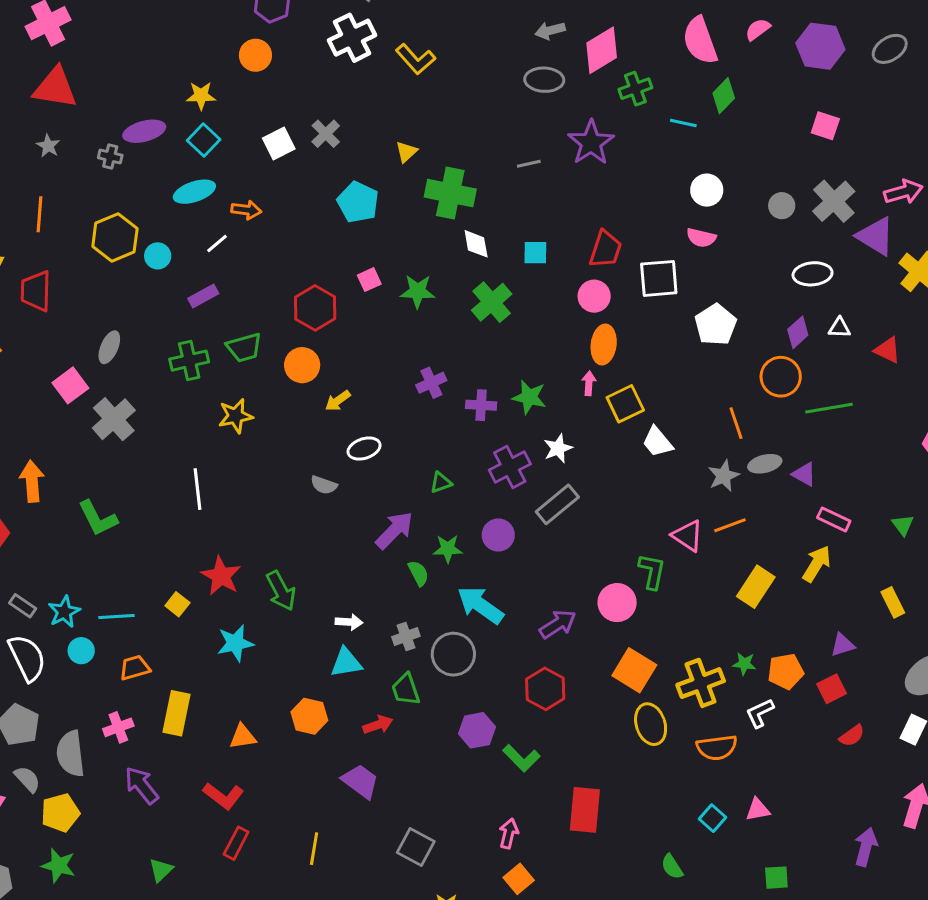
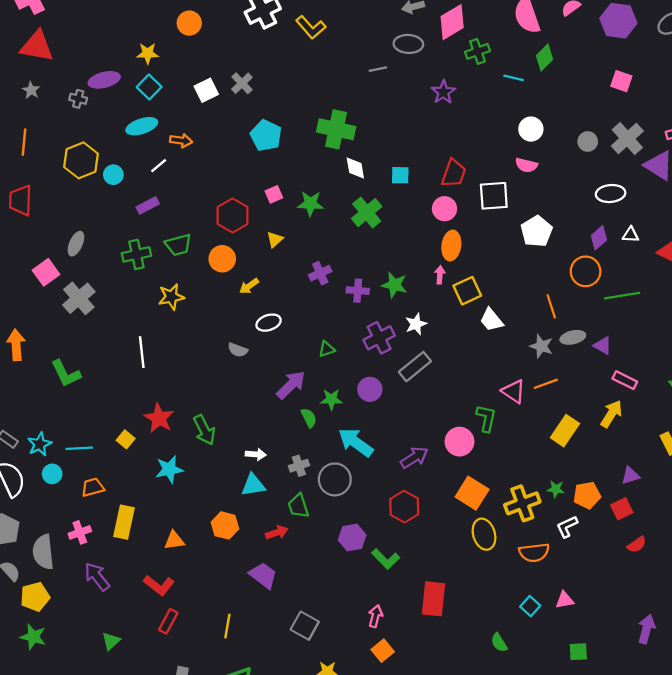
purple star: (591, 143) -> (443, 92), size x0.7
yellow triangle: (406, 152) -> (275, 239), moved
gray line: (529, 164) -> (378, 69), moved
gray star: (724, 476) -> (541, 346), turned -30

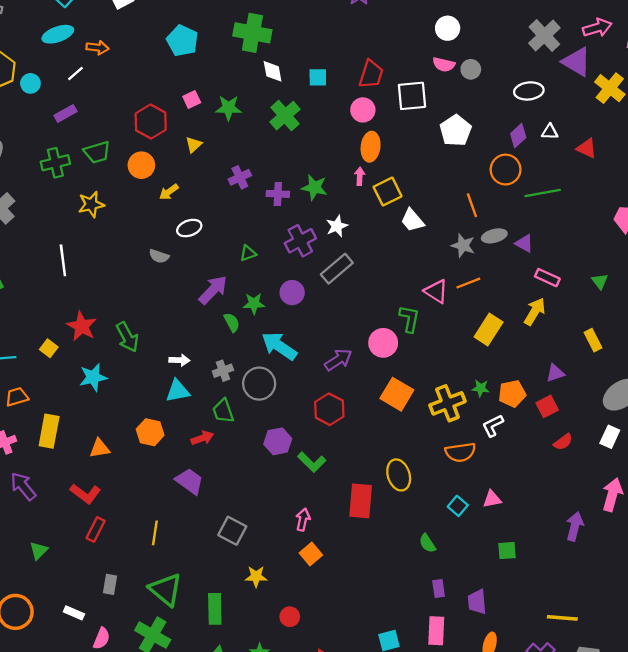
gray circle: (588, 141) -> (471, 69), moved
yellow ellipse: (484, 534) -> (399, 475), moved

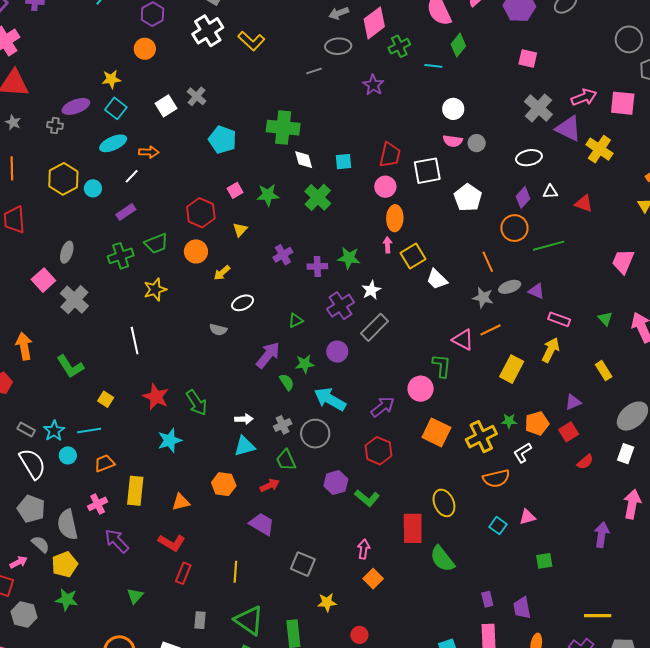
yellow square: (49, 348) -> (106, 399), moved
green semicircle: (427, 543) -> (442, 559), moved, size x1.6

